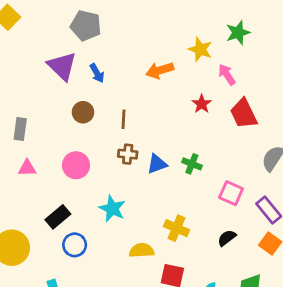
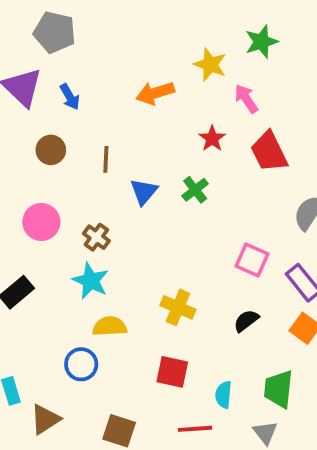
brown cross: (128, 154) -> (96, 237), moved, turned 30
blue triangle: (157, 164) -> (144, 192), moved, turned -30
green cross: (192, 164) -> (195, 190), moved, turned 30
blue circle: (75, 245) -> (81, 364), moved
yellow semicircle: (142, 250) -> (110, 326), moved

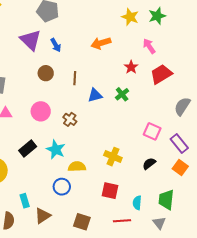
yellow star: (210, 65) -> (130, 17), moved
red trapezoid: (269, 152) -> (161, 74), turned 85
blue triangle: (144, 192) -> (95, 95), turned 35
cyan star: (91, 281) -> (56, 149), moved

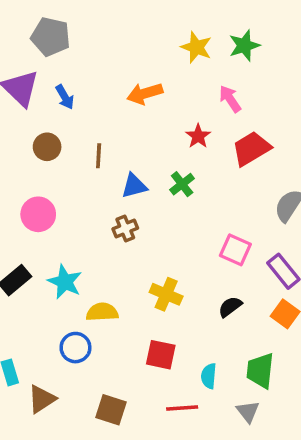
brown cross: (70, 119) -> (125, 229), moved, turned 32

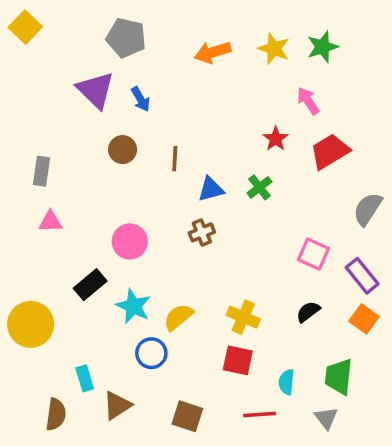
orange arrow: (145, 94) -> (213, 52), moved
pink circle: (38, 214) -> (130, 241), moved
cyan star: (65, 282) -> (133, 306), moved
yellow cross: (166, 294) -> (243, 317), moved
yellow semicircle: (102, 312) -> (178, 317), turned -36

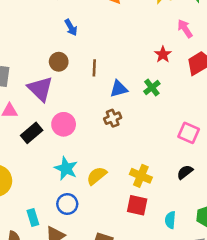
purple triangle: (96, 90) -> (40, 89), moved
black rectangle: (90, 285) -> (32, 133), moved
blue circle: (151, 353) -> (67, 204), moved

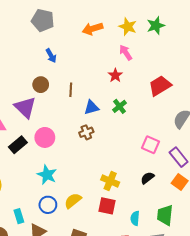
pink arrow: (185, 29) -> (126, 53), moved
red star: (163, 54) -> (115, 75), moved
yellow semicircle: (97, 176) -> (73, 201), moved

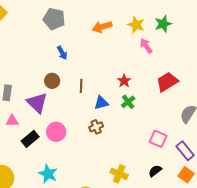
pink arrow: (126, 53) -> (146, 46), moved
red star: (115, 75) -> (124, 81), moved
cyan star: (47, 175) -> (48, 174), moved

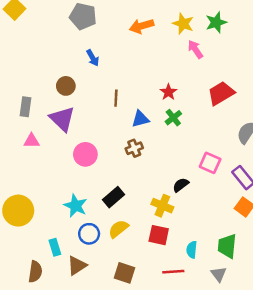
brown circle: (52, 81) -> (66, 86), moved
black rectangle: (30, 139) -> (113, 197), moved
black semicircle: (155, 171) -> (181, 185), moved

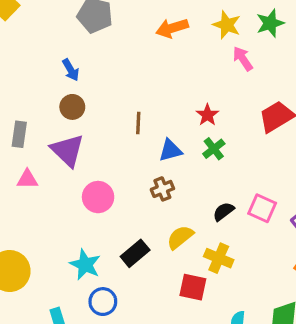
blue arrow: (93, 58) -> (71, 70), moved
black semicircle: (181, 185) -> (224, 211), moved
yellow cross: (162, 206) -> (219, 258), moved
yellow semicircle: (118, 229) -> (180, 237), moved
red square: (159, 235) -> (193, 287), moved

